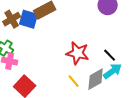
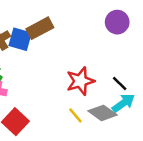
red star: (78, 53) -> (80, 81), turned -30
gray diamond: (96, 79) -> (102, 113), turned 65

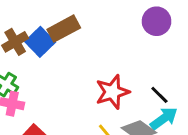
blue square: (20, 39) -> (40, 42), turned 30

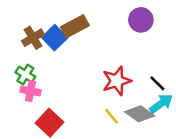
purple circle: (157, 21) -> (141, 20), moved

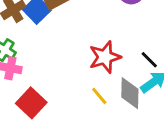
gray diamond: (140, 114) -> (130, 93), turned 56

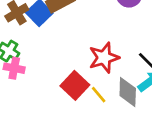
red square: (31, 103) -> (75, 85), moved

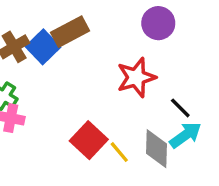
red star: (104, 58) -> (136, 77), moved

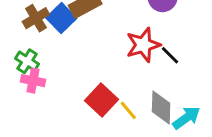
black line: (180, 108) -> (170, 55), moved
cyan arrow: (185, 135) -> (186, 118), moved

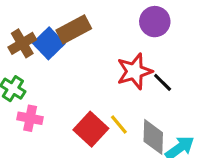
pink cross: (33, 81) -> (30, 118), moved
yellow line: (128, 110) -> (119, 124), moved

